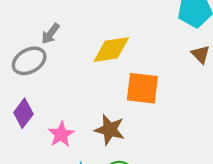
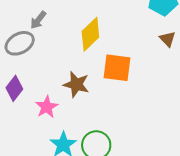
yellow diamond: (111, 50) -> (90, 34), turned -36
brown star: (110, 130) -> (76, 84), moved

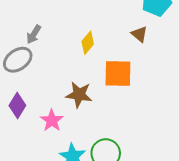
yellow diamond: (90, 34) -> (88, 43), size x0.7
brown triangle: (168, 39) -> (139, 34), moved

